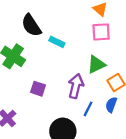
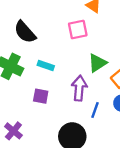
pink square: (101, 32) -> (78, 29), moved
cyan rectangle: (57, 42) -> (46, 65), moved

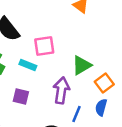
pink square: (78, 29) -> (44, 46), moved

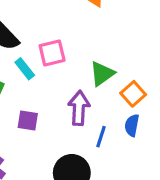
cyan rectangle: (28, 65) -> (25, 69), moved, turned 35

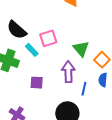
green triangle: (102, 74) -> (81, 49), turned -30

